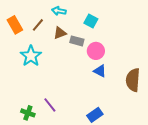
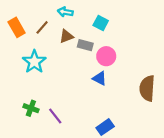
blue triangle: (100, 71) -> (100, 78), moved
green cross: (28, 113) -> (31, 108), moved

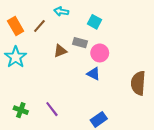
brown triangle: (66, 36) -> (60, 51), moved
cyan star: (34, 62) -> (16, 57), moved
green cross: (31, 108) -> (21, 110), moved

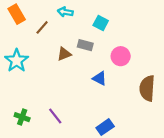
orange rectangle: (16, 26) -> (17, 14), moved
pink circle: (100, 53) -> (121, 56), moved

